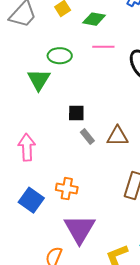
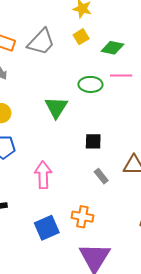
green ellipse: (60, 56) -> (90, 84), moved
gray rectangle: (87, 137) -> (101, 176), moved
blue square: (31, 200) -> (47, 228), turned 30

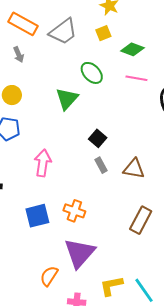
green ellipse: (90, 84) -> (92, 73), moved, turned 35
black square: (93, 141) -> (98, 138), turned 30
gray rectangle: (101, 176) -> (101, 165), moved

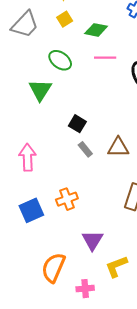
orange cross: (74, 211) -> (67, 199), turned -30
purple triangle: (80, 253) -> (92, 240), moved, size x0.7
orange semicircle: (49, 276) -> (53, 268), size x1.4

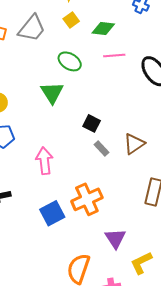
brown triangle: (118, 147) -> (134, 144), turned -30
orange cross: (67, 199) -> (87, 199), size x1.4

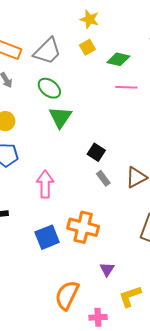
green ellipse: (70, 61) -> (49, 88), moved
orange cross: (87, 199) -> (83, 227), turned 32
purple triangle: (115, 238) -> (107, 269), size x0.7

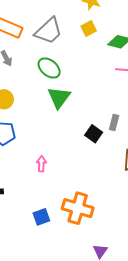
gray rectangle: (103, 178) -> (114, 123), moved, turned 49
pink arrow: (45, 184) -> (41, 164), size x0.6
blue square: (47, 237) -> (41, 217), size x0.7

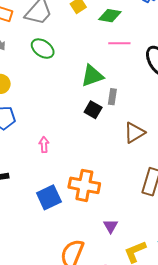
green triangle: (59, 97) -> (92, 76), moved, turned 40
blue square: (41, 217) -> (49, 197), size x1.4

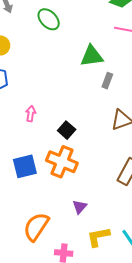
black square: (93, 110) -> (67, 130), moved

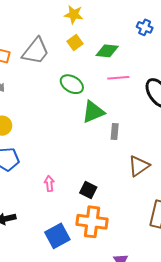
green ellipse: (49, 19) -> (72, 84), moved

